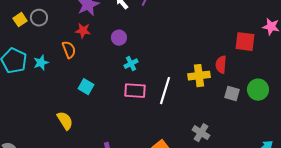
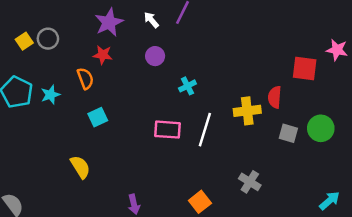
purple circle: (119, 38) -> (155, 56), moved
cyan cross: (131, 64) -> (187, 86), moved
cyan square: (86, 87) -> (98, 117), moved, turned 35

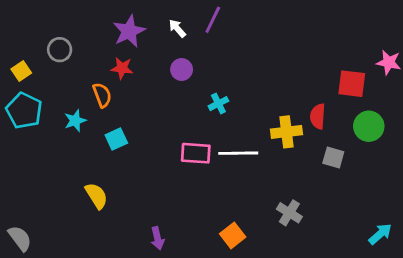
yellow square: (24, 41) -> (21, 71), moved
cyan star: (50, 95) -> (75, 121), moved
green circle: (321, 128) -> (369, 126), moved
white line: (205, 130) -> (238, 153), turned 72

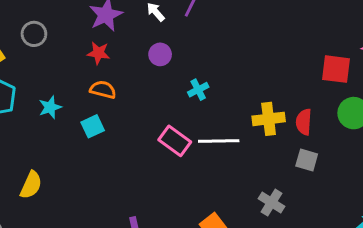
orange semicircle: (102, 95) -> (103, 90), moved, turned -55
red semicircle: (318, 116) -> (304, 122), moved
pink rectangle: (196, 153) -> (175, 141), turned 32
gray square: (333, 157) -> (307, 160), moved
yellow semicircle: (96, 196) -> (31, 185), moved, turned 56

